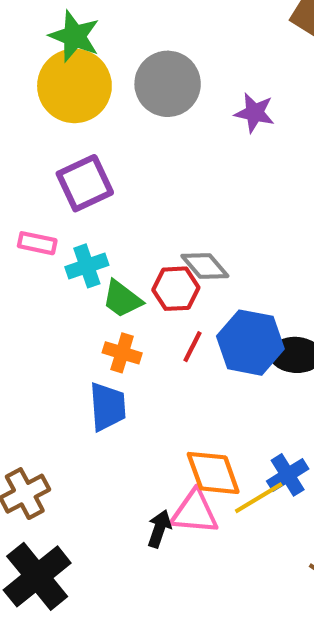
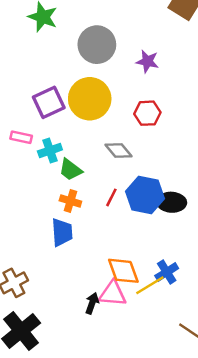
yellow circle: (74, 86) -> (90, 99), moved
red hexagon: (176, 289) -> (147, 113), moved

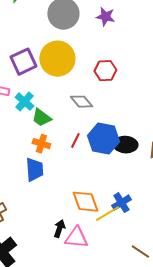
purple star: (147, 61) -> (105, 17), moved
cyan cross: (50, 150) -> (24, 102), turned -30
pink triangle: (113, 294) -> (76, 238), moved

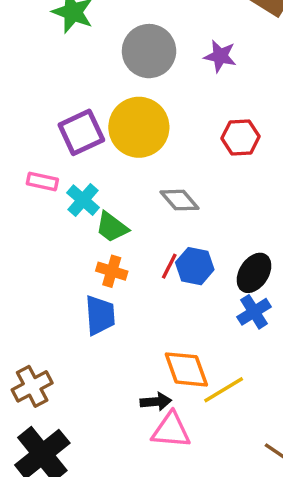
red hexagon: (105, 71) -> (240, 137), moved
blue hexagon: (103, 139) -> (195, 266), moved, size x0.7
black ellipse: (125, 145) -> (254, 273), turned -60
blue cross: (121, 203) -> (254, 312), moved
black arrow: (59, 229) -> (156, 402), moved, turned 66

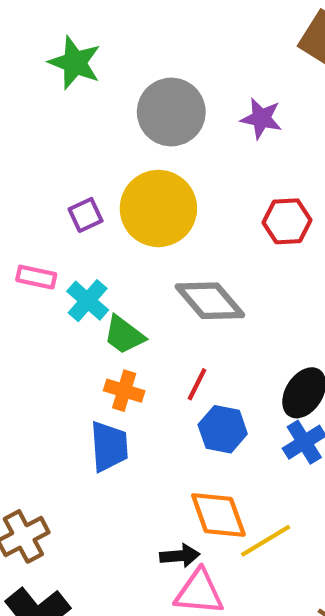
purple square: (81, 132) -> (86, 215), size x0.6
gray diamond: (179, 200) -> (210, 301), size x1.4
blue hexagon: (195, 266) -> (223, 429), moved

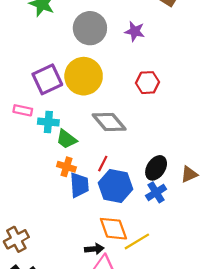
purple square: (86, 215) -> (47, 79), size x1.8
cyan cross: (88, 301) -> (48, 122), turned -36
blue hexagon: (223, 429) -> (116, 186), size x1.4
blue trapezoid: (109, 446) -> (79, 185), moved

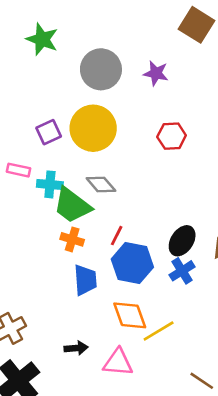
purple square: (47, 79) -> (49, 132), size x0.7
gray diamond: (109, 122) -> (101, 184), moved, size x0.7
green trapezoid: (66, 139) -> (72, 205), size x1.5
blue trapezoid: (79, 185) -> (85, 280), moved
black arrow: (94, 249) -> (76, 348), moved

